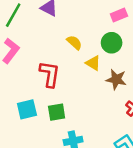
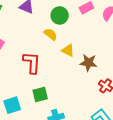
green circle: (112, 43) -> (60, 15), moved
cyan square: (27, 109) -> (12, 105), moved

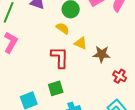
red L-shape: (32, 63) -> (60, 57), moved

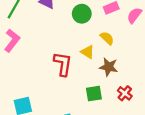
yellow semicircle: (63, 28) -> (107, 38), moved
green square: (56, 88) -> (94, 94), moved

